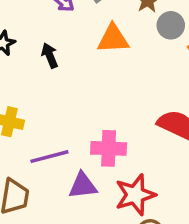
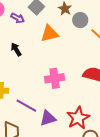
pink cross: (109, 148) -> (55, 78), moved
purple line: (49, 157) -> (26, 106), turned 55

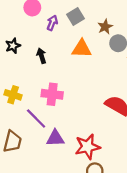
purple arrow: (18, 18) -> (52, 23), turned -112
pink cross: (55, 78) -> (52, 94), moved

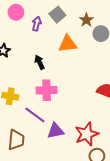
black arrow: (41, 56) -> (39, 62), moved

